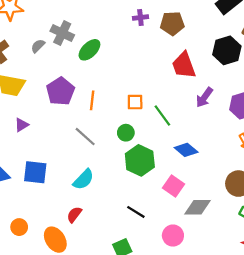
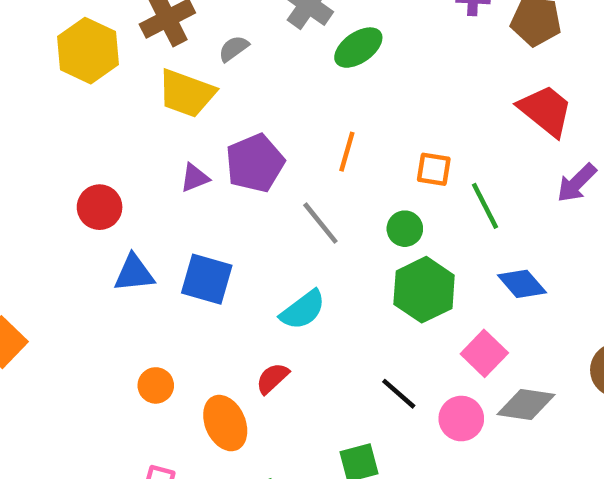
gray semicircle: (38, 46) -> (234, 49), moved
red trapezoid: (184, 65) -> (546, 111), turned 140
purple pentagon: (60, 91) -> (255, 163), moved
pink circle: (173, 236) -> (461, 419), moved

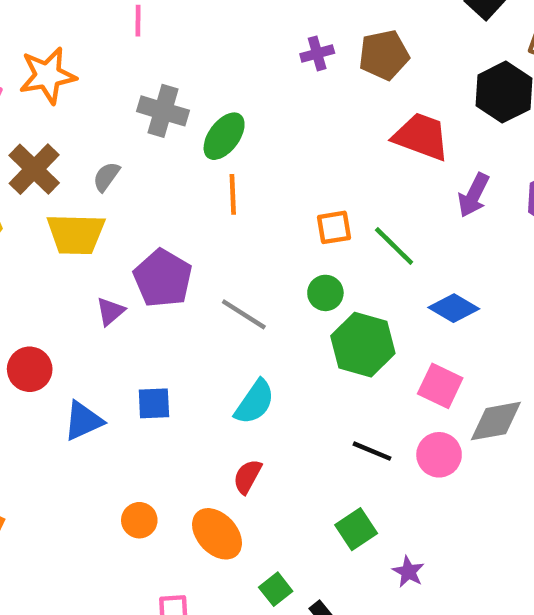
orange line: (347, 152) -> (233, 194), moved
blue square: (207, 279) -> (154, 403), size x0.7

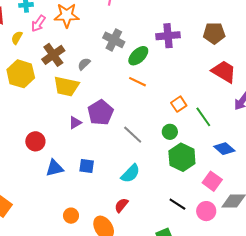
purple cross: (317, 53) -> (168, 36), moved, size x1.6
orange line: (233, 194) -> (137, 82), turned -72
orange square: (334, 227) -> (179, 104), turned -35

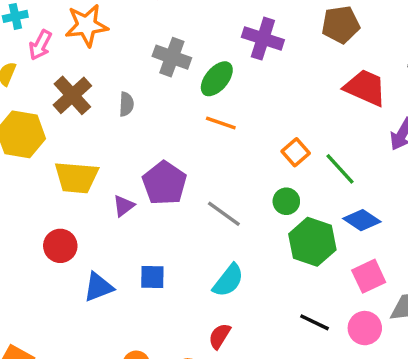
purple cross: (168, 36) -> (263, 39), turned 30
gray semicircle: (84, 64) -> (126, 104), turned 144
yellow trapezoid: (66, 86) -> (76, 177), moved
blue diamond: (224, 149) -> (362, 220), moved
pink square: (212, 181) -> (369, 276), turned 36

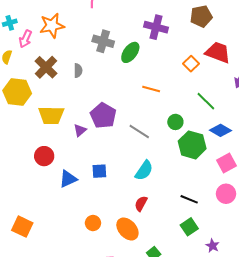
orange line: (221, 123) -> (151, 89), moved
orange square: (296, 152) -> (191, 64), moved
black line: (315, 322) -> (189, 199), moved

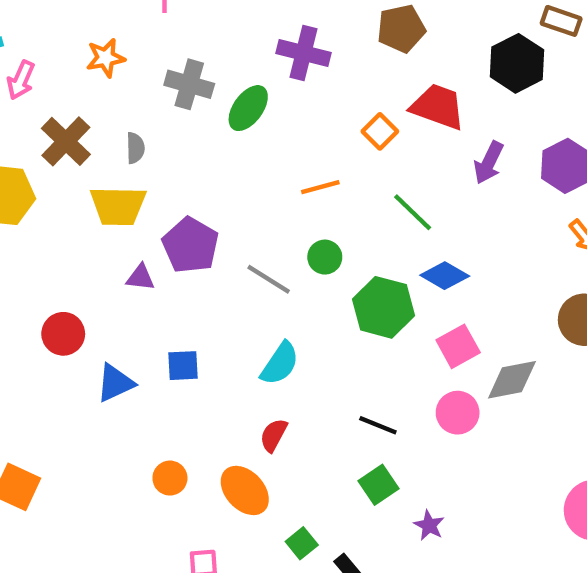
orange star: (52, 26) -> (106, 58), moved, size x0.7
orange line: (151, 89) -> (320, 187), moved, turned -30
yellow trapezoid: (51, 115) -> (118, 206), moved
green circle: (175, 122) -> (325, 257), moved
purple triangle: (80, 130) -> (140, 277), turned 48

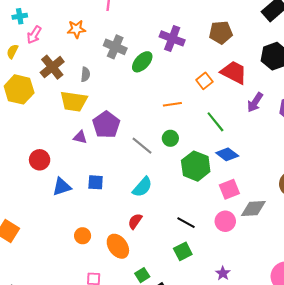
purple star: (429, 525) -> (223, 273), moved

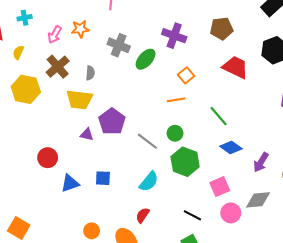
pink arrow: (34, 35) -> (55, 35), moved
orange square: (204, 81) -> (186, 75), moved
purple arrow: (255, 102) -> (261, 162), moved
green hexagon: (196, 166) -> (185, 162), moved
pink square: (229, 189) -> (220, 187), moved

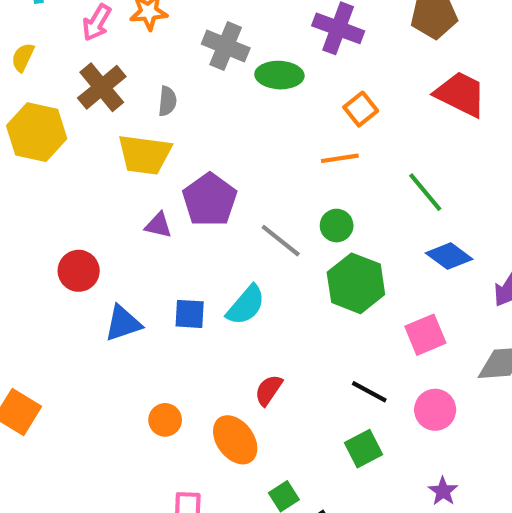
green ellipse: (146, 59) -> (279, 75), turned 50
cyan semicircle: (149, 182) -> (246, 305), moved
pink circle: (231, 213) -> (435, 410), moved

